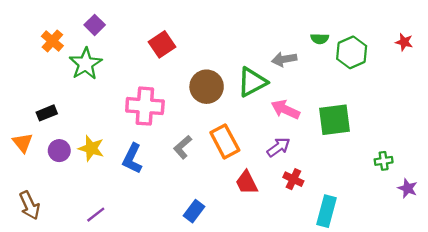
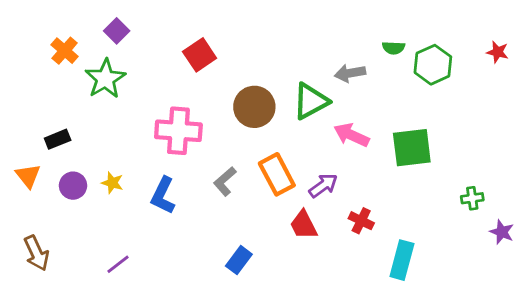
purple arrow: (279, 147) -> (323, 186), moved
yellow star: (91, 148) -> (112, 183), size x0.7

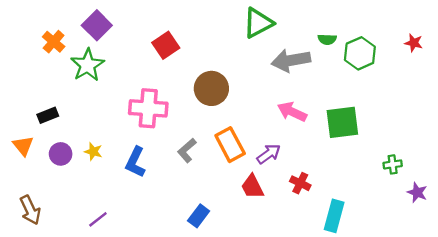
purple square: (117, 31) -> (97, 25), size x1.4
gray arrow: (350, 73) -> (291, 60), size x1.5
green triangle: (311, 101) -> (258, 23), moved

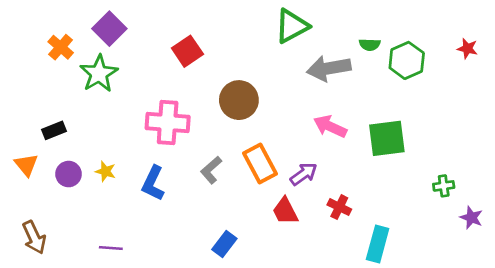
purple line: (98, 219) -> (111, 248), turned 42

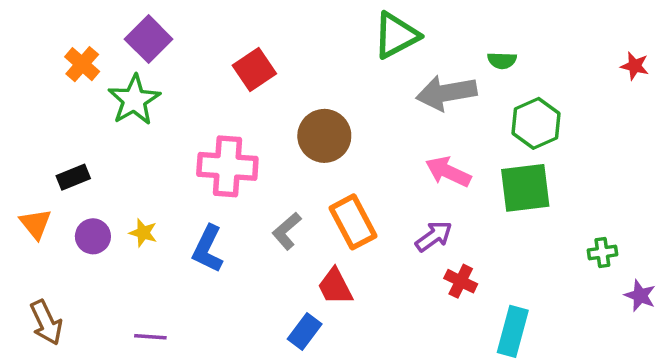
green hexagon: (407, 60) -> (536, 123), moved
purple arrow: (304, 174) -> (434, 236), moved
red trapezoid: (285, 211) -> (335, 287), moved

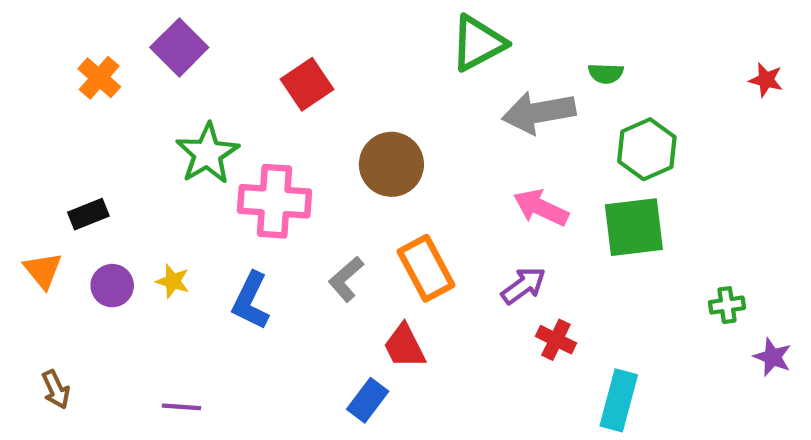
green star: (134, 100) -> (207, 154), moved
brown arrow: (46, 322) -> (56, 389), size x0.7

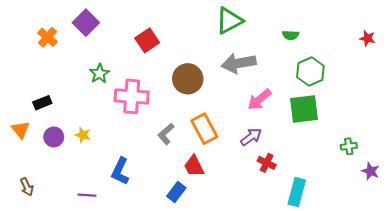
gray arrow: (539, 112) -> (239, 63), moved
green star: (207, 154) -> (99, 74), size x0.7
pink arrow: (541, 208) -> (259, 100), turned -65
blue L-shape: (251, 301) -> (120, 171), moved

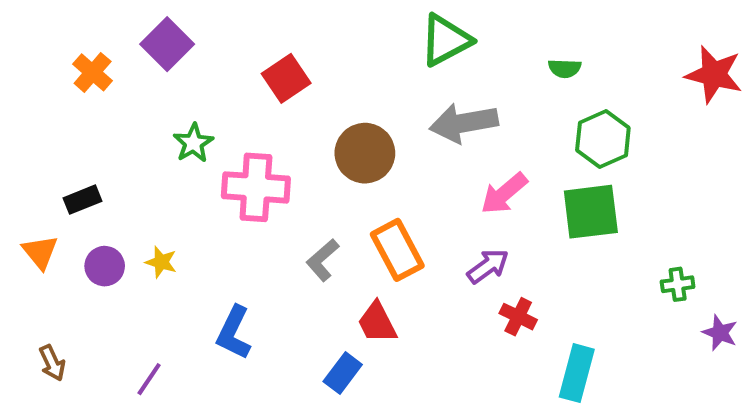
red star: (367, 38) -> (714, 74), size x1.8
purple line: (87, 195) -> (149, 379), moved, turned -60

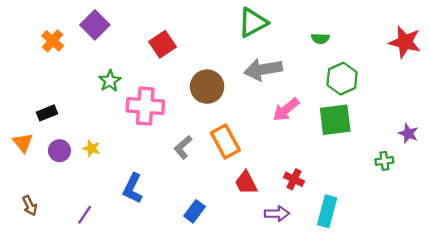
purple arrow: (488, 266) -> (277, 214), moved, turned 35
red trapezoid: (377, 323) -> (246, 183), moved
purple star: (720, 333) -> (408, 133), moved

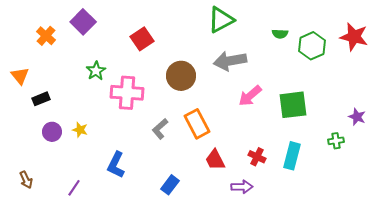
green hexagon: (342, 79) -> (312, 46), moved
orange triangle: (23, 143) -> (20, 76), moved
cyan rectangle: (327, 211) -> (292, 156), moved

